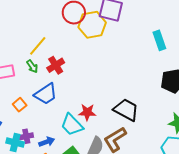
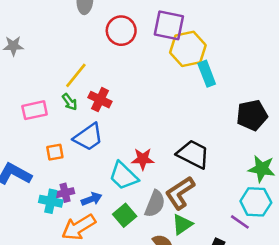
yellow hexagon: (92, 25) -> (188, 49), moved
cyan rectangle: (159, 40) -> (207, 74), moved
red cross: (56, 65) -> (100, 100), turned -30
orange square: (20, 105) -> (55, 152), turned 32

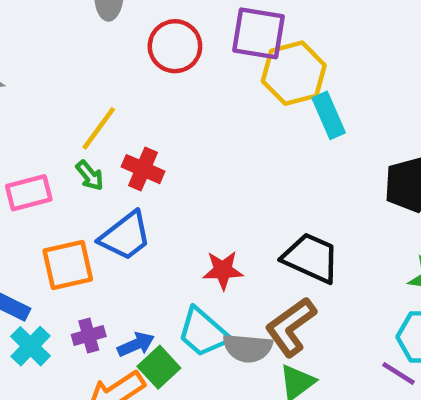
orange square: (55, 152) -> (68, 265), size x1.6
cyan trapezoid: (123, 176) -> (203, 332), moved
cyan cross: (51, 201) -> (31, 346), moved, turned 35
gray semicircle: (155, 204) -> (248, 348), turned 76
green square: (125, 215) -> (159, 367), moved

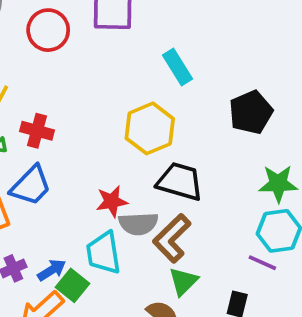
yellow hexagon: (294, 73) -> (150, 128), moved
cyan trapezoid: (203, 332) -> (104, 253), turned 48
gray semicircle: (248, 348) -> (138, 224), moved

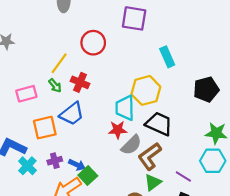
red circle: (48, 30) -> (93, 43), moved
gray semicircle: (138, 224) -> (131, 145), turned -50
cyan trapezoid: (104, 253) -> (125, 108), moved
purple line: (262, 263) -> (183, 176), moved
blue arrow: (52, 270) -> (77, 165), turned 49

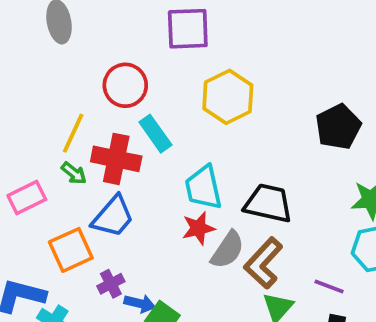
cyan rectangle: (167, 57) -> (155, 134), moved
red cross: (80, 82) -> (116, 159), size x1.4
yellow hexagon: (146, 90) -> (228, 97), moved
purple cross: (55, 161) -> (111, 284), moved

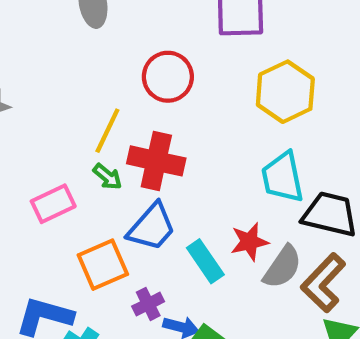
cyan rectangle: (155, 134) -> (205, 261), moved
cyan trapezoid: (203, 188) -> (283, 177), moved

